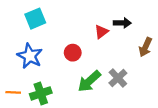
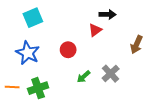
black arrow: (122, 23) -> (107, 15), moved
green arrow: (89, 81) -> (84, 77), size x0.6

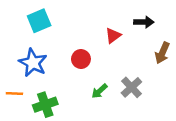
black arrow: (107, 15) -> (144, 22), moved
orange line: (12, 87) -> (14, 94), moved

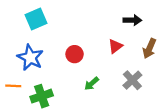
red triangle: (113, 36) -> (115, 46), moved
gray cross: (131, 87) -> (132, 80), moved

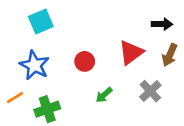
black arrow: (132, 20) -> (162, 24), moved
red triangle: (115, 46) -> (131, 52), size x1.5
orange line: (13, 86) -> (15, 98), turned -35

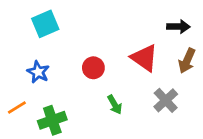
red triangle: (131, 52) -> (144, 58), turned -48
blue star: (34, 65) -> (38, 72), size x0.7
green arrow: (104, 95) -> (115, 105), turned -78

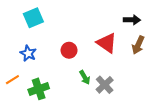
gray cross: (166, 100) -> (105, 85), moved

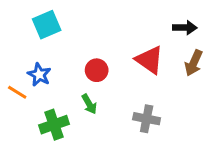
green arrow: (85, 77) -> (89, 104), moved
orange line: (12, 80) -> (17, 92), moved, turned 64
gray cross: (105, 85) -> (147, 119), turned -36

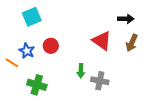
red circle: (97, 70) -> (51, 46), moved
green arrow: (89, 104) -> (81, 71), moved, turned 32
green cross: (54, 125) -> (37, 85), turned 36

